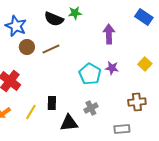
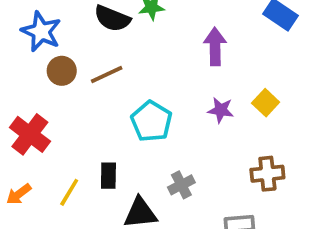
yellow square: (145, 64) -> (266, 103), moved
cyan pentagon: (90, 74) -> (151, 121), moved

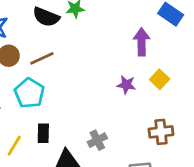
purple arrow: (215, 46) -> (142, 42), moved
cyan pentagon: (151, 121) -> (29, 93), moved

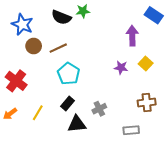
cyan pentagon: (29, 93) -> (69, 74), moved
black rectangle: (43, 133) -> (68, 104), moved, turned 40

